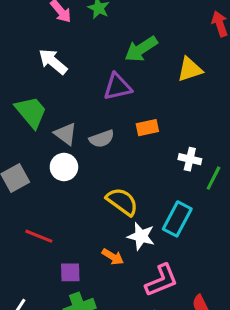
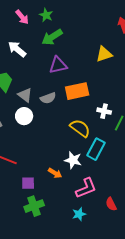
green arrow: (141, 49) -> (52, 37), moved
orange rectangle: (147, 128) -> (77, 91), size x1.6
yellow semicircle: (122, 202) -> (80, 128), moved

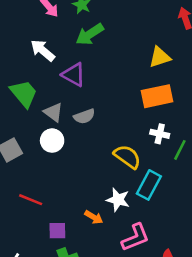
purple triangle: (58, 65) -> (74, 75), moved, turned 42
orange rectangle: (77, 91) -> (157, 96), moved

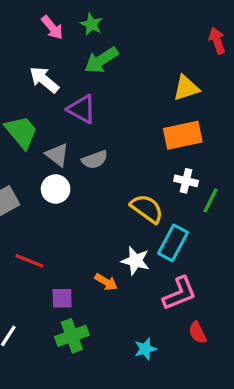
pink L-shape: (135, 237) -> (180, 293), moved

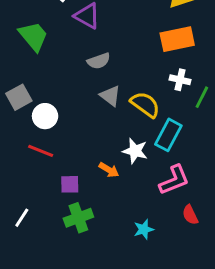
gray triangle: (57, 155) -> (110, 96), moved
white circle: (56, 189) -> (45, 116), moved

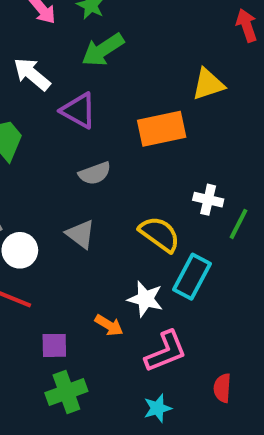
orange rectangle: (177, 39) -> (162, 129), moved
gray triangle: (110, 96) -> (81, 234), moved
pink L-shape: (174, 180) -> (166, 352), moved
red semicircle: (190, 215) -> (222, 388), turned 30

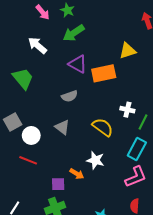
purple triangle: (79, 111) -> (78, 64), moved
cyan rectangle: (192, 277) -> (137, 149), moved
purple square: (54, 345) -> (58, 184), moved
pink L-shape: (166, 352) -> (136, 177), moved

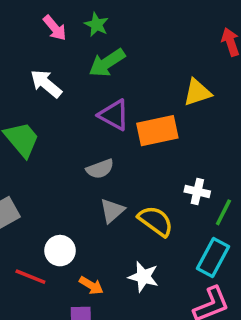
gray triangle: (62, 127) -> (112, 211), moved, turned 42
white circle: (31, 135) -> (60, 251), moved
orange arrow: (77, 174) -> (91, 285), moved

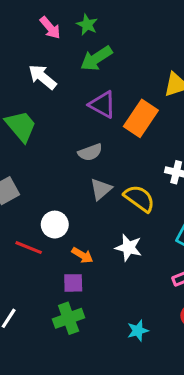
orange rectangle: (157, 131) -> (141, 118), turned -44

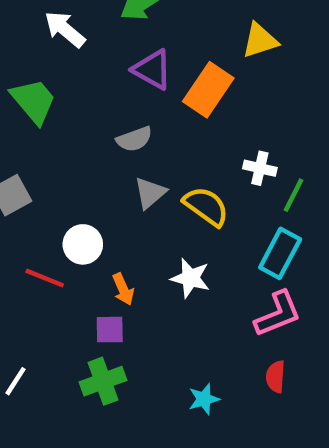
orange arrow: (82, 255) -> (123, 289), turned 35

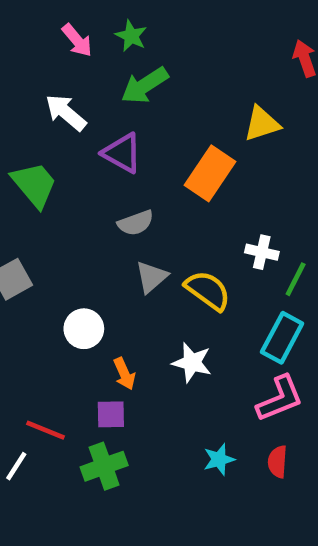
purple triangle: (152, 70) -> (122, 153), moved
red line: (45, 278) -> (46, 430), moved
cyan star: (204, 399) -> (219, 459), moved

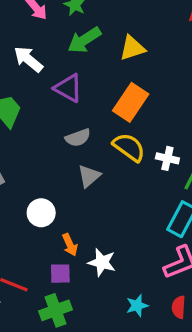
yellow triangle: (262, 124) -> (132, 48), moved
yellow semicircle: (208, 290) -> (129, 147), moved
white star: (192, 363) -> (102, 262), moved

